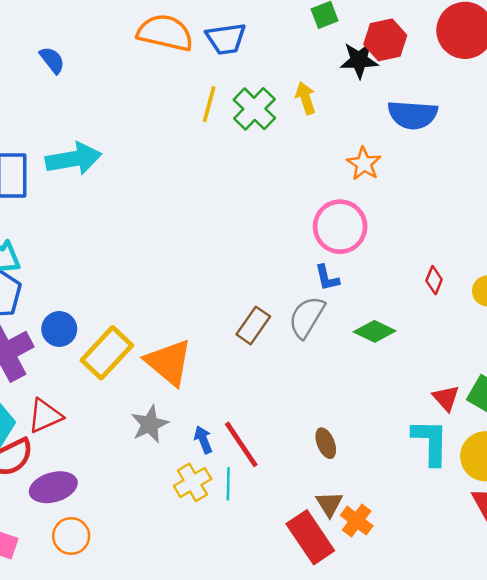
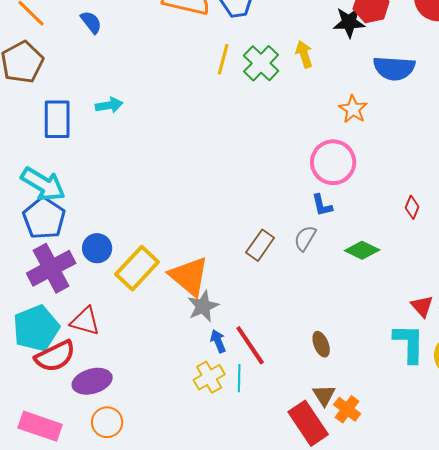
cyan arrow: (74, 159) -> (109, 105), size x0.6
gray semicircle: (307, 317) -> (305, 238), size x0.7
red triangle: (45, 416) -> (85, 321), turned 40
gray star: (150, 424) -> (203, 306), moved

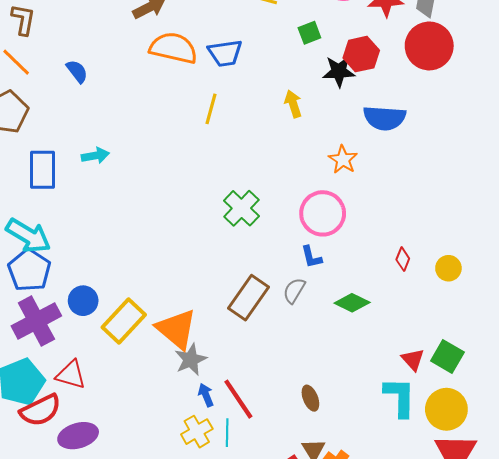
green cross: (261, 63) -> (241, 208), moved
brown rectangle: (260, 245) -> (249, 298), size x1.4

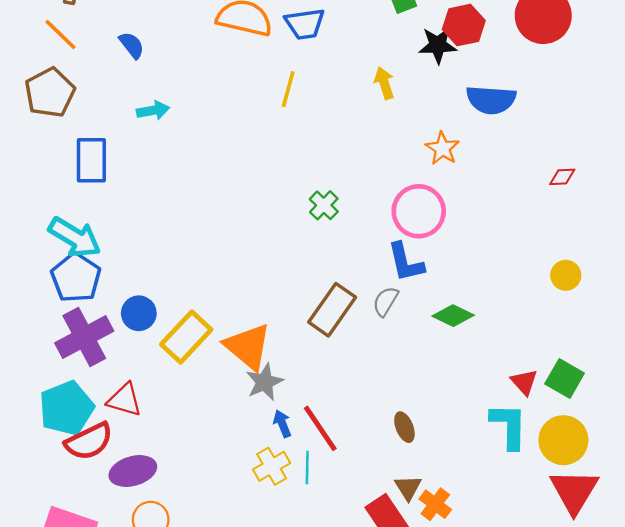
cyan arrow: (95, 156) -> (153, 110), moved
green cross: (241, 208) -> (324, 205), size x0.7
blue L-shape: (311, 257) -> (406, 262), size x1.5
red diamond: (403, 259) -> (562, 177), moved, turned 65

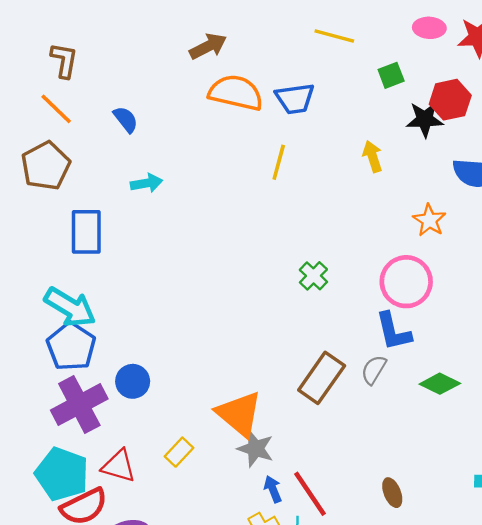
yellow rectangle: (186, 337) -> (179, 452), moved, size x0.6
gray star: (264, 382) -> (255, 449), turned -30
cyan pentagon: (66, 408) -> (62, 474), turned -30

